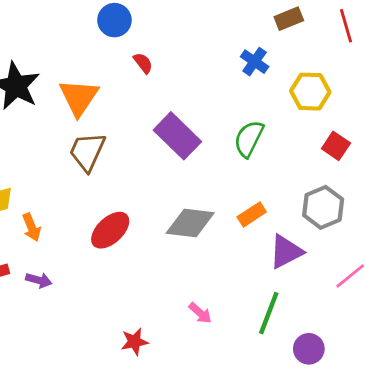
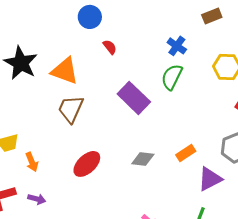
blue cross: (255, 62) -> (177, 46), moved
orange triangle: (79, 97) -> (65, 71), turned -44
green semicircle: (249, 139) -> (172, 77), moved
gray diamond: (190, 223) -> (143, 159), size x0.7

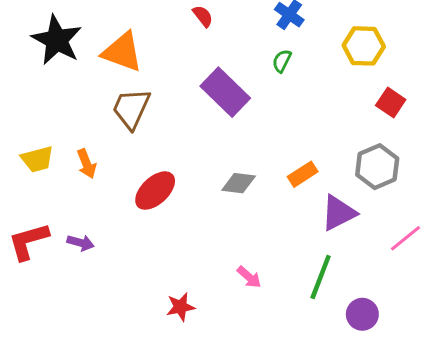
red semicircle: (110, 47) -> (203, 16), moved
green semicircle: (172, 77) -> (282, 61), size x0.6
orange arrow: (32, 162) -> (87, 164), moved

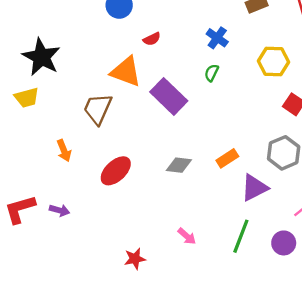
red semicircle: (203, 16) -> (152, 39), turned 102
orange triangle: (122, 52) -> (126, 72), moved
yellow trapezoid: (37, 159) -> (27, 98), moved
purple circle: (362, 314) -> (284, 243), moved

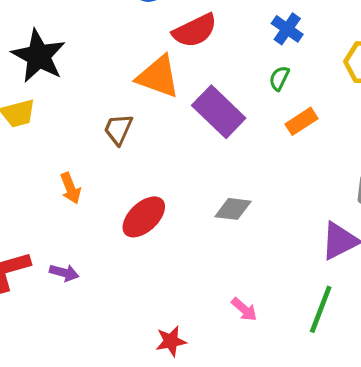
red semicircle: (152, 39) -> (195, 30), size x1.8
brown trapezoid: (98, 109) -> (118, 129), size x0.7
orange rectangle: (227, 158) -> (302, 121), moved

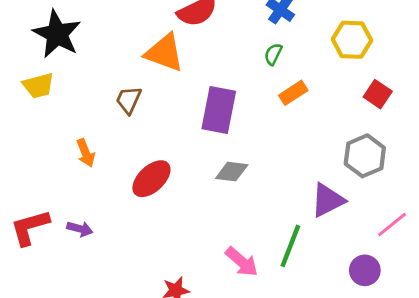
purple rectangle: (219, 112) -> (219, 110), moved, turned 57
pink arrow: (244, 309) -> (242, 262), size x1.4
green line: (321, 309) -> (290, 246), moved

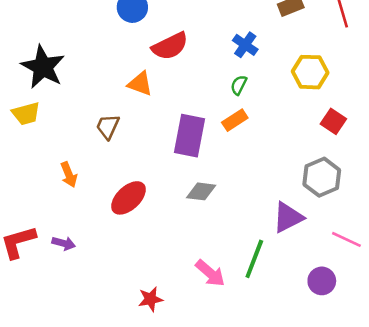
orange triangle: (164, 53) -> (140, 84), size x0.7
orange rectangle: (293, 93) -> (235, 120), moved
pink line: (392, 225) -> (346, 239), turned 64

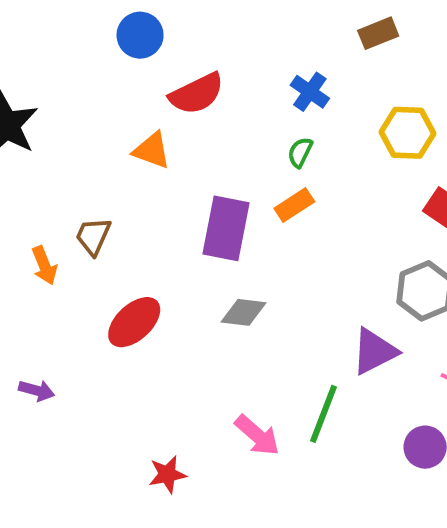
brown trapezoid: (108, 127) -> (93, 236), moved
orange arrow: (69, 175) -> (44, 266), moved

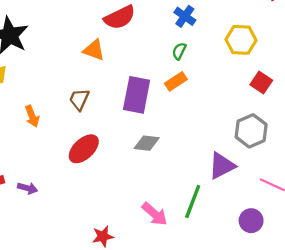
brown trapezoid: (93, 236) -> (79, 99), moved

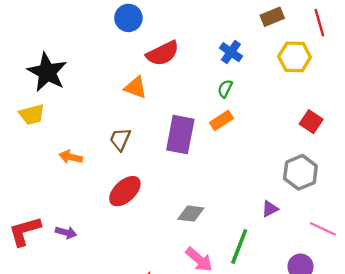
yellow hexagon: (241, 40) -> (295, 57), moved
orange arrow: (32, 116) -> (71, 157), turned 125
gray diamond: (147, 143) -> (191, 214), moved
purple triangle: (222, 166) -> (270, 209), size x0.6

